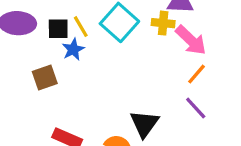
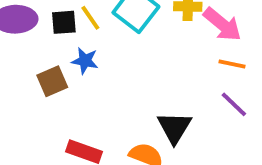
blue star: (73, 49) -> (85, 61), moved, turned -30
orange line: (197, 74) -> (232, 64), turned 65

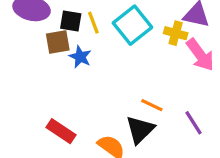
orange line: (232, 64) -> (152, 105), moved
brown square: (52, 81) -> (58, 42), moved

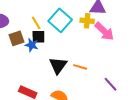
black square: (71, 21) -> (38, 37), moved
purple line: (194, 123) -> (111, 84), moved
black triangle: (140, 130) -> (58, 65), moved

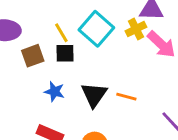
yellow cross: (87, 21) -> (136, 29), turned -32
blue star: (32, 45) -> (54, 92), moved

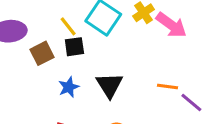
blue star: (54, 92) -> (69, 87), turned -30
orange line: (126, 97) -> (168, 87), moved

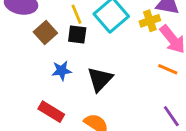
brown square: (42, 53) -> (45, 33), turned -30
orange line: (168, 87) -> (168, 69), moved

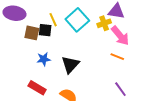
brown square: (45, 33) -> (32, 33), turned -35
black square: (77, 35) -> (45, 30), moved

